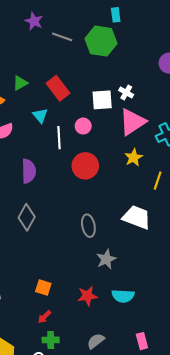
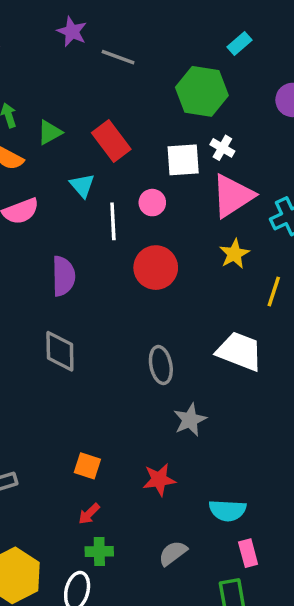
cyan rectangle: (116, 15) -> (240, 44), moved, turned 56
green hexagon: (101, 41) -> (202, 91), moved
gray diamond: (27, 217) -> (60, 351), turned -30
cyan semicircle: (123, 296) -> (228, 510), moved

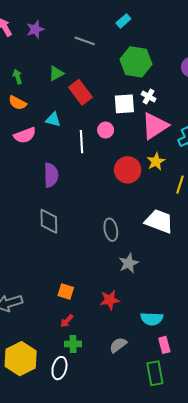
purple star: (72, 32) -> (35, 29), moved, turned 30
cyan rectangle: (240, 44) -> (123, 21), moved
green triangle: (50, 132) -> (56, 73), moved
cyan triangle: (82, 185) -> (53, 120), moved, turned -35
red circle: (156, 268) -> (128, 170), moved

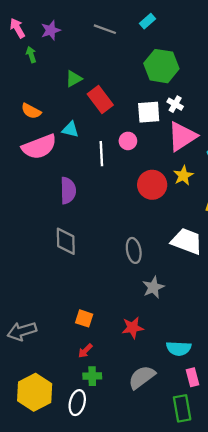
gray line: (85, 41) -> (105, 29), moved
green arrow: (17, 77) -> (31, 55), moved
pink semicircle: (25, 135) -> (39, 147), size x1.4
gray semicircle: (118, 345) -> (142, 377), size x1.4

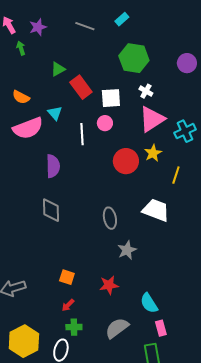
white square: (149, 112) -> (111, 98), moved
cyan triangle: (70, 129) -> (55, 113), turned 35
cyan semicircle: (179, 348) -> (149, 303), turned 55

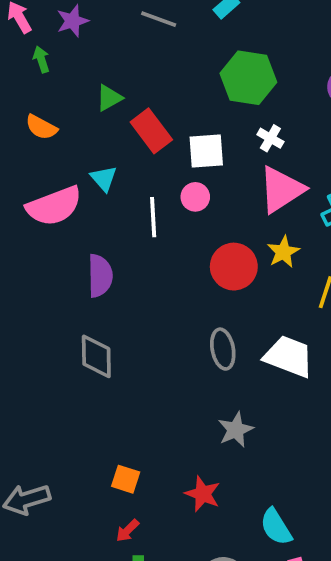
orange semicircle: (21, 97) -> (41, 127), moved
gray ellipse: (110, 218) -> (223, 349), moved
red star: (109, 285) -> (203, 494), turned 30

